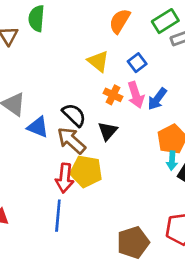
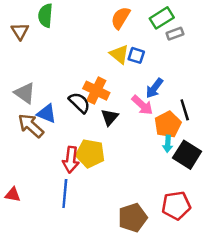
yellow triangle: (98, 61) -> (119, 54), moved
blue square: (137, 63) -> (136, 55), turned -35
orange cross: (113, 95) -> (96, 91), moved, size x1.5
pink arrow: (136, 95) -> (142, 105), moved, turned -30
brown arrow: (71, 140) -> (31, 126), moved

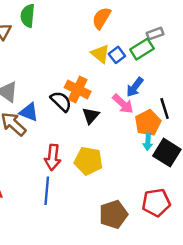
green rectangle: (162, 18) -> (142, 49), moved
blue square: (136, 55) -> (117, 55), turned 35
yellow pentagon: (90, 153) -> (88, 161), moved

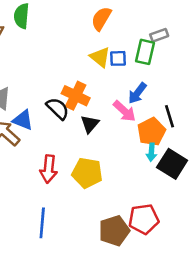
green rectangle: (142, 49) -> (145, 52), turned -45
blue square: (117, 55) -> (118, 58), turned 35
blue line: (47, 191) -> (42, 223), moved
red pentagon: (156, 203) -> (144, 219), moved

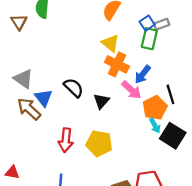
blue square: (118, 58) -> (147, 23), moved, turned -32
orange cross: (76, 96) -> (117, 64), moved
blue triangle: (23, 120) -> (43, 98), turned 30
cyan arrow: (151, 152) -> (155, 126), turned -32

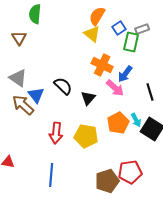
brown triangle: (19, 22) -> (19, 38), moved
blue square: (147, 23) -> (119, 28), moved
yellow triangle: (110, 43) -> (92, 34), moved
orange pentagon: (155, 108) -> (118, 123), moved

